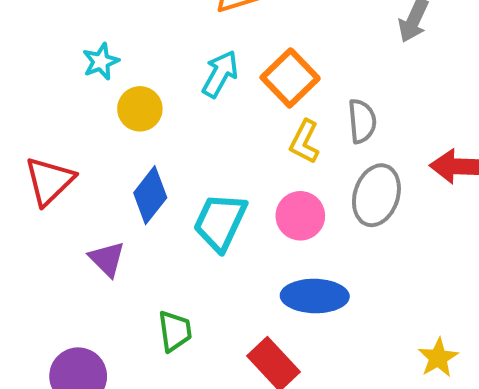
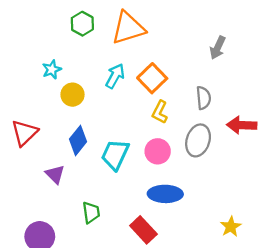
gray semicircle: (362, 121) -> (203, 98), moved

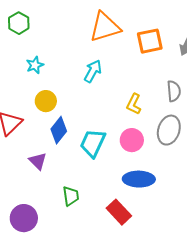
green hexagon: (82, 24) -> (19, 23), moved
orange square: (152, 78) -> (150, 41), moved, turned 32
yellow circle: (73, 95) -> (46, 101), moved

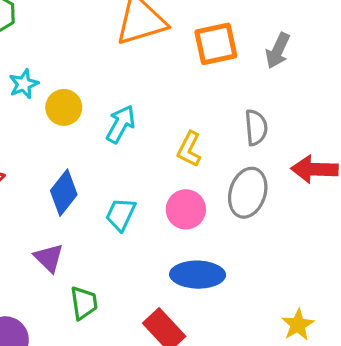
cyan arrow: (93, 71) -> (121, 124), moved
yellow circle: (46, 101) -> (64, 107), moved
cyan trapezoid: (93, 143) -> (121, 214), size x0.7
purple triangle: (38, 161) -> (49, 258), moved

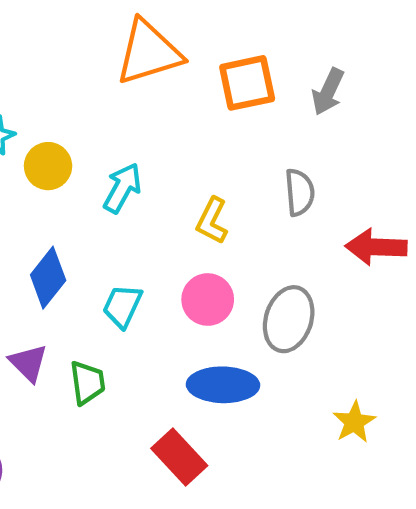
gray ellipse: (248, 193) -> (289, 319), moved
green trapezoid: (84, 303) -> (87, 383), moved
yellow star: (298, 325) -> (354, 422), moved

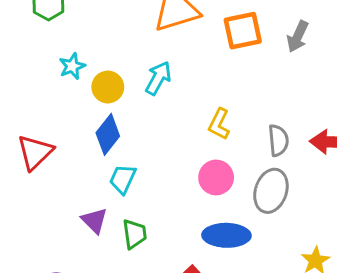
cyan arrow: (122, 188) -> (158, 78), moved
gray semicircle: (300, 192) -> (278, 140), moved
blue diamond: (48, 278) -> (108, 134), moved
cyan trapezoid: (122, 306) -> (123, 179), moved

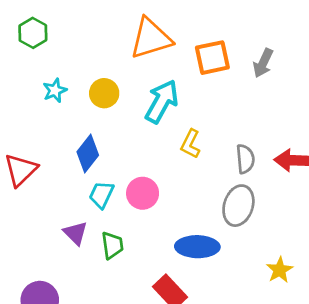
cyan arrow: (158, 78) -> (162, 101), moved, size x1.4
yellow circle: (108, 87) -> (104, 93), moved
pink circle: (216, 177) -> (143, 193), moved

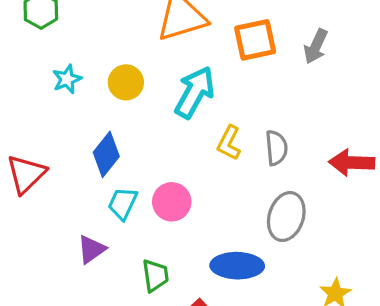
gray semicircle: (245, 159) -> (276, 148), moved
purple triangle: (75, 233) -> (92, 249), turned 40
green trapezoid: (112, 245) -> (155, 275), moved

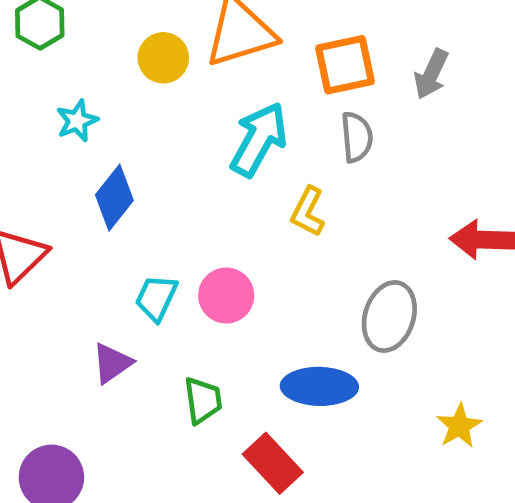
yellow circle: (126, 82) -> (163, 58), moved
gray semicircle: (276, 148) -> (357, 137), moved
blue diamond: (106, 154) -> (114, 198), moved

